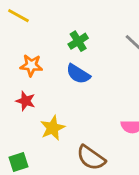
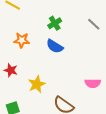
red star: (26, 101) -> (11, 70), moved

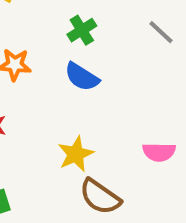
yellow star: (37, 84) -> (76, 154), moved

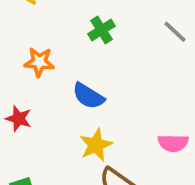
blue semicircle: (82, 77) -> (88, 96), moved

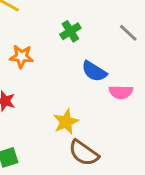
blue semicircle: (88, 96) -> (94, 71), moved
pink semicircle: (173, 143) -> (121, 92), moved

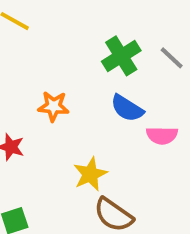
green cross: (70, 31) -> (121, 56), moved, size x1.4
orange star: (21, 57) -> (53, 106), moved

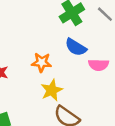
orange star: (53, 106) -> (42, 62), moved

